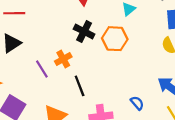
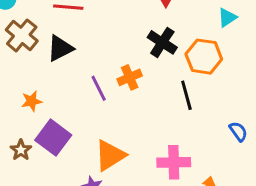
black line: (80, 86) -> (186, 95), moved
blue semicircle: (137, 103) -> (238, 131), moved

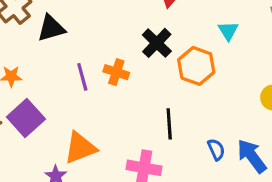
cyan triangle: (227, 18) -> (228, 31), turned -40
orange cross: (130, 77) -> (116, 72), turned 30
black line: (186, 95) -> (169, 124), moved

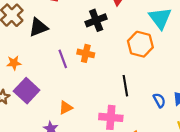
cyan triangle: (228, 31) -> (160, 18), size x1.6
black cross: (157, 43) -> (96, 20), moved, turned 30
orange triangle: (80, 148) -> (66, 108), size x0.6

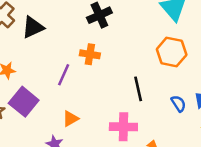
orange hexagon: (140, 44) -> (172, 52), moved
purple line: (63, 59) -> (64, 75), moved, turned 48

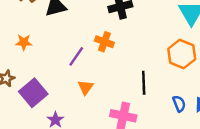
purple square: (24, 102) -> (33, 93), moved
orange triangle: (70, 119) -> (85, 87), moved, turned -35

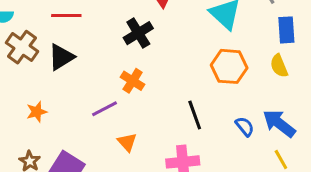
orange cross: (104, 42) -> (133, 81), turned 30
purple line: (76, 56) -> (104, 109), turned 45

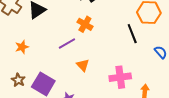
black line: (195, 115) -> (132, 34), moved

